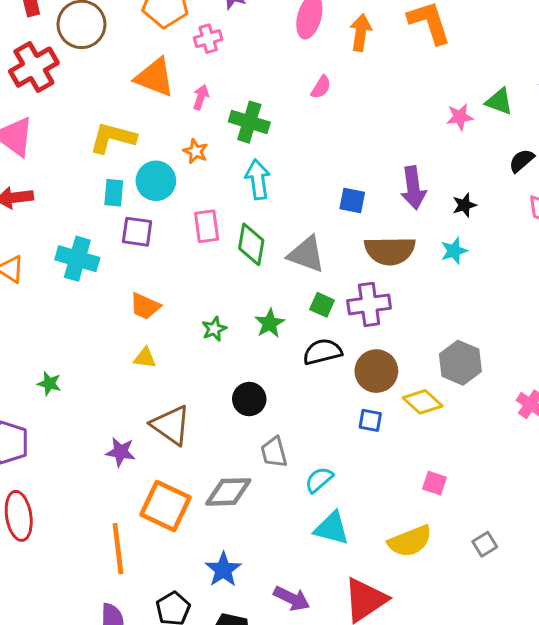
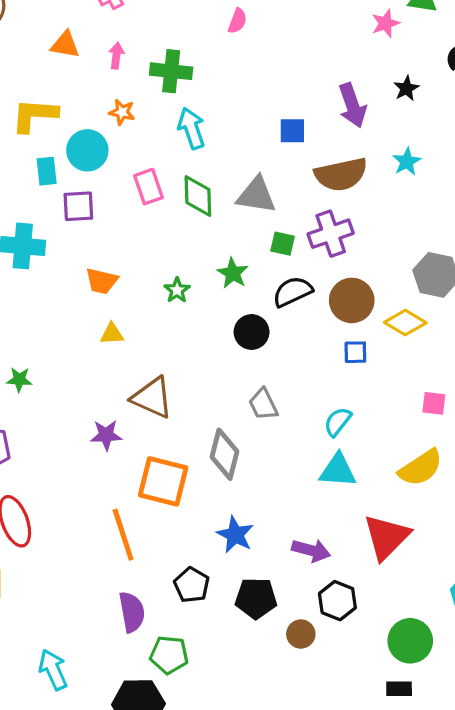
orange triangle: (155, 77) -> (65, 45), size x0.7
black star: (464, 205) -> (406, 88), moved
black circle: (249, 399) -> (252, 332), moved
cyan semicircle: (319, 480) -> (338, 422), moved
gray diamond: (228, 492) -> (225, 454), turned -63

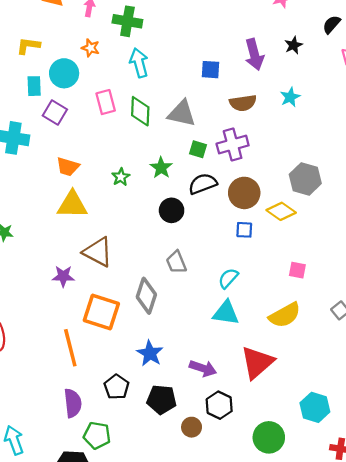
yellow L-shape: (34, 115) -> (28, 46), size x0.7
brown semicircle: (341, 174) -> (243, 103), size x0.7
purple square: (78, 206) -> (55, 113), turned 30
yellow triangle: (112, 334) -> (72, 205), size x1.8

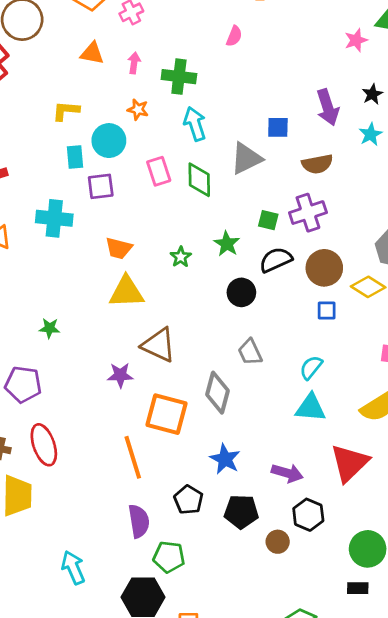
cyan star: (290, 97) -> (371, 134), moved
purple square: (55, 113) -> (101, 186), turned -35
gray triangle: (182, 113) -> (246, 158), moved, turned -36

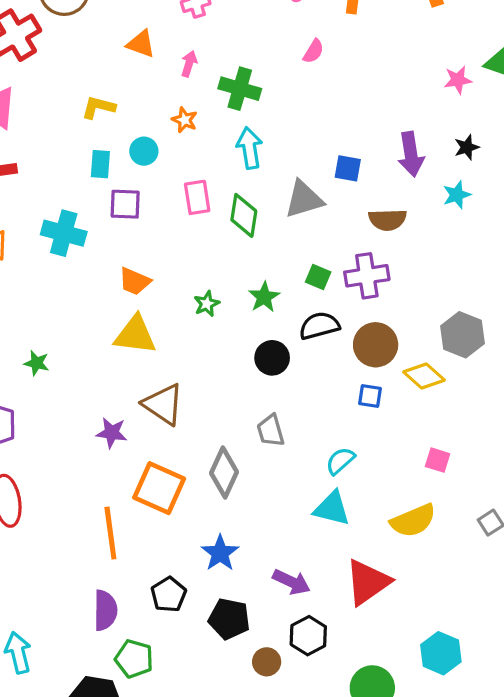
cyan circle: (109, 141) -> (144, 151), size x0.7

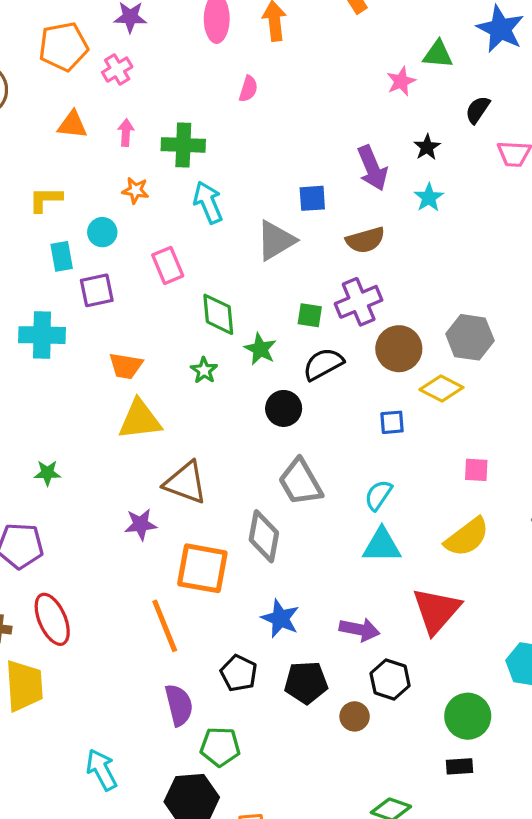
green diamond: (244, 215) -> (218, 314), moved
brown circle: (376, 345) -> (399, 349), moved
gray trapezoid: (271, 431) -> (300, 482), size x1.4

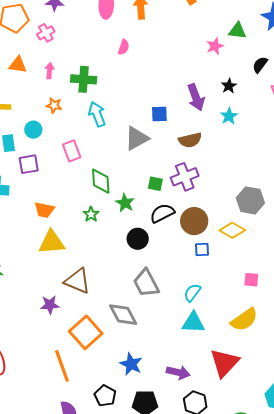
brown circle: (399, 349) -> (194, 221), moved
gray diamond: (264, 536) -> (123, 315), turned -40
orange square: (202, 568) -> (86, 332), turned 36

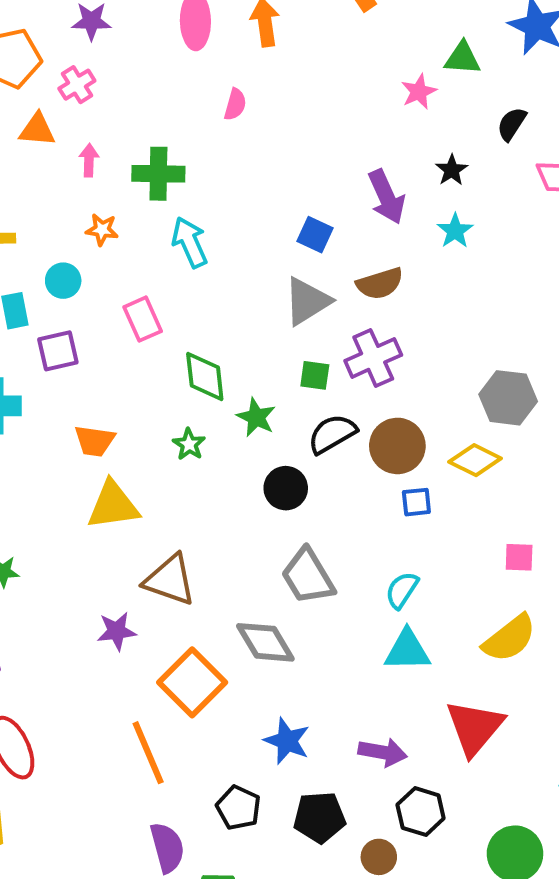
orange triangle: (18, 65) -> (37, 130), moved
blue square: (159, 114) -> (315, 235), turned 30
gray triangle: (137, 138) -> (307, 301), moved

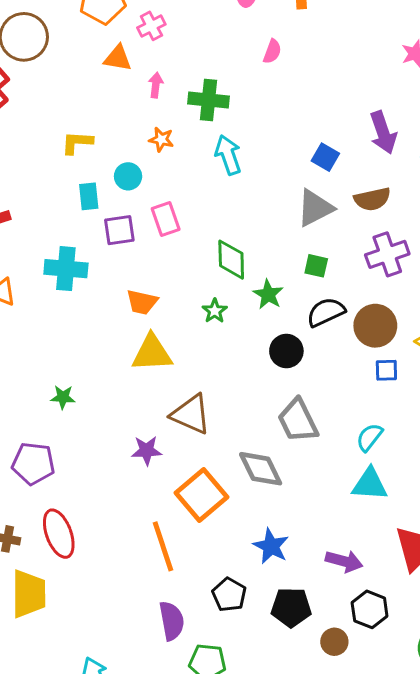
pink rectangle: (143, 319) -> (166, 219), moved
purple cross: (373, 358) -> (387, 254), moved

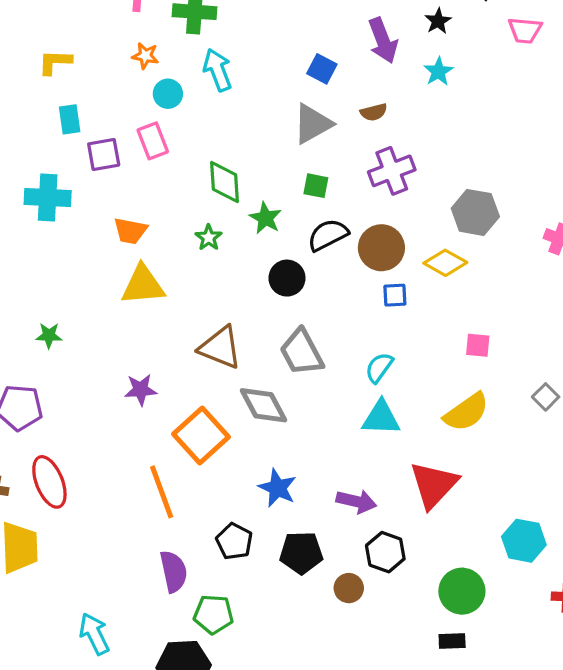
cyan circle: (128, 176) -> (168, 94), moved
brown semicircle: (372, 199) -> (374, 112), size x0.7
brown triangle: (191, 414) -> (220, 347), moved

